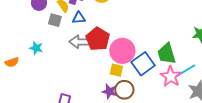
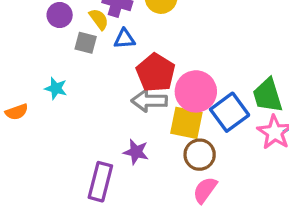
gray arrow: (80, 42) -> (149, 101), moved
yellow square: (116, 70) -> (186, 123), size x1.5
purple star: (109, 91) -> (136, 152), moved

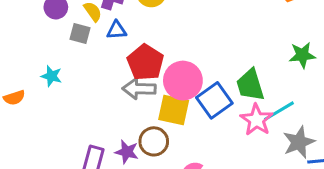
purple star: (136, 152) -> (127, 152), moved
brown circle: (200, 155) -> (154, 141), moved

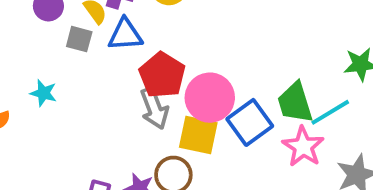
blue triangle: (116, 30) -> (125, 35), size x1.4
gray arrow: (139, 89) -> (154, 108), turned -112
cyan line: (279, 111) -> (330, 112), moved

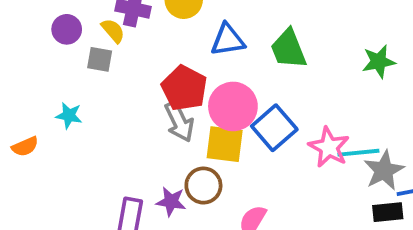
blue triangle: (125, 35) -> (228, 40), moved
green trapezoid: (295, 103) -> (289, 49), moved
cyan line: (330, 112) -> (358, 153), moved, turned 30

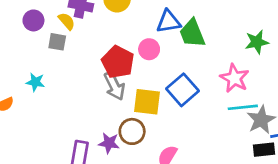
blue triangle: (228, 40) -> (169, 22), moved
pink circle: (233, 106) -> (149, 49), moved, size x0.6
pink star: (329, 147) -> (234, 78), moved

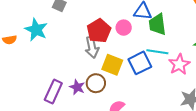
cyan star: (35, 82) -> (36, 30), size x1.6
cyan line: (243, 107) -> (157, 52), moved

